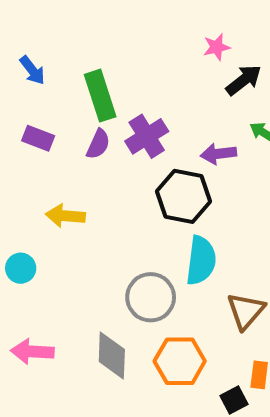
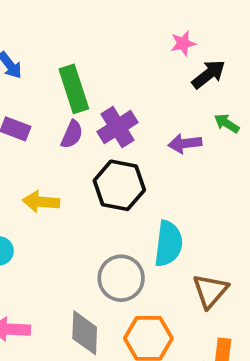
black hexagon: (184, 196) -> (119, 185), moved

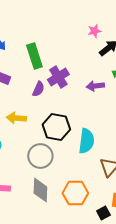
purple semicircle: (72, 134) -> (38, 89), moved
black hexagon: (119, 185) -> (56, 127), moved
gray circle: (121, 278) -> (40, 156), moved

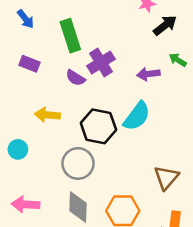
purple semicircle: (38, 89) -> (75, 78), turned 98
cyan semicircle: (86, 141) -> (137, 116), moved, turned 30

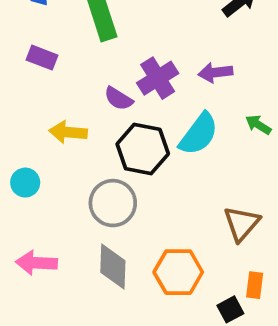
green arrow: (178, 60) -> (258, 125), moved
purple cross: (101, 62) -> (158, 78), moved
purple semicircle: (75, 78) -> (118, 99), moved

